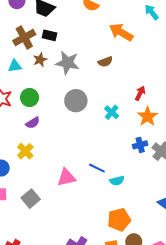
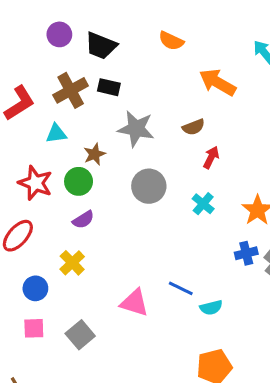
brown star: (40, 60) -> (95, 154), moved
red arrow: (140, 93) -> (211, 157), moved
pink triangle: (66, 178) -> (134, 303), turned 30

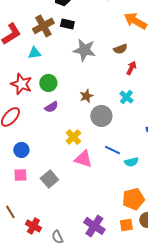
brown star: (95, 154) -> (86, 96), moved
gray circle: (149, 186) -> (101, 116), moved
yellow cross: (72, 263) -> (73, 137), moved

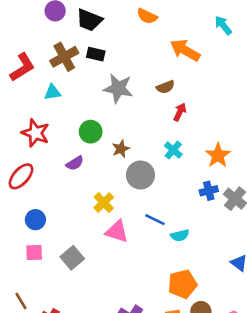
green circle: (48, 83) -> (91, 132), moved

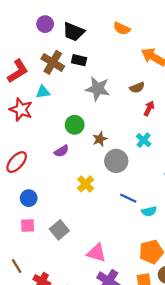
brown cross: (64, 57) -> (53, 62), turned -30
red star: (35, 133) -> (21, 109), moved
pink triangle: (117, 231) -> (97, 253), moved

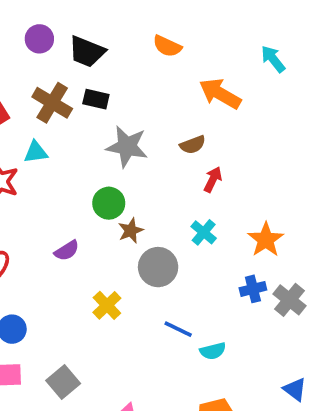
green circle: (75, 125) -> (109, 203), moved

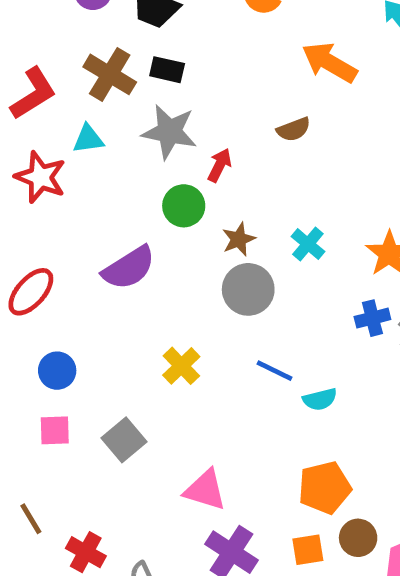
gray star: (127, 147) -> (169, 132), moved
red arrow: (213, 179) -> (220, 165), moved
brown star: (131, 231) -> (239, 239), moved
purple semicircle: (67, 251) -> (129, 268), size x1.6
yellow cross: (107, 305) -> (181, 366), moved

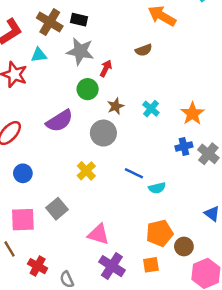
gray circle: (248, 289) -> (103, 133), moved
pink square: (55, 430) -> (23, 220), moved, size x1.5
brown circle: (358, 538) -> (184, 247), moved

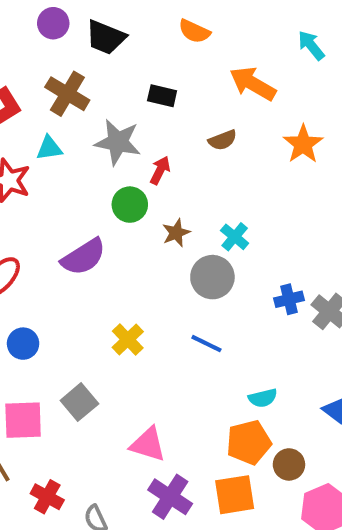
black rectangle: (79, 20) -> (162, 96), moved
orange star: (192, 114) -> (303, 144), moved
gray circle: (103, 133) -> (212, 277), moved
cyan semicircle: (157, 188) -> (263, 398), moved
orange square: (151, 265) -> (235, 495), size x1.5

